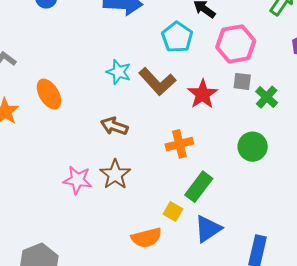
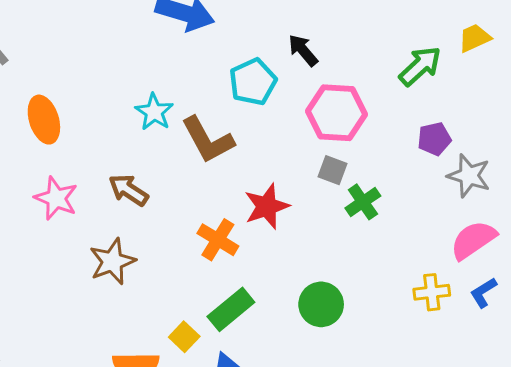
red star: (203, 94) -> (267, 206), moved
orange cross: (179, 144) -> (218, 240), turned 32
green circle: (253, 147) -> (321, 304), moved
pink star: (78, 180) -> (56, 198), moved

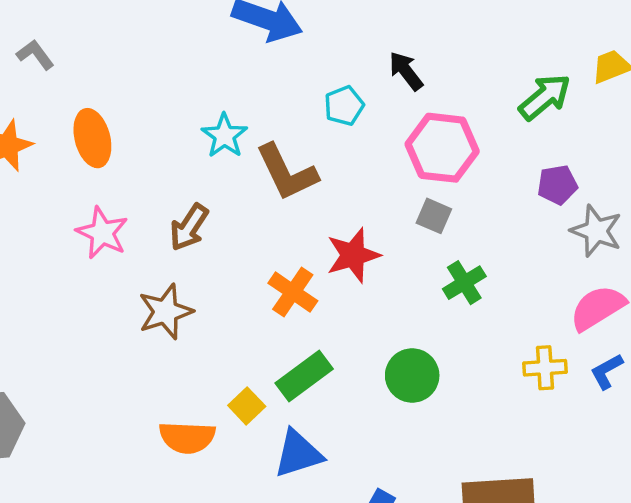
cyan pentagon: (253, 82) -> (344, 106), size x0.7
brown arrow: (128, 190) -> (189, 227), turned -93
green cross: (363, 202) -> (464, 283), moved

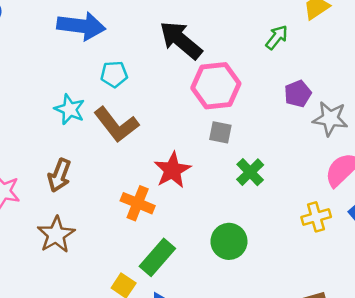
black arrow: (406, 71) -> (181, 40), size x1.6
green arrow: (545, 97) -> (277, 37), size x0.7
cyan pentagon: (344, 106) -> (114, 74), moved, turned 30

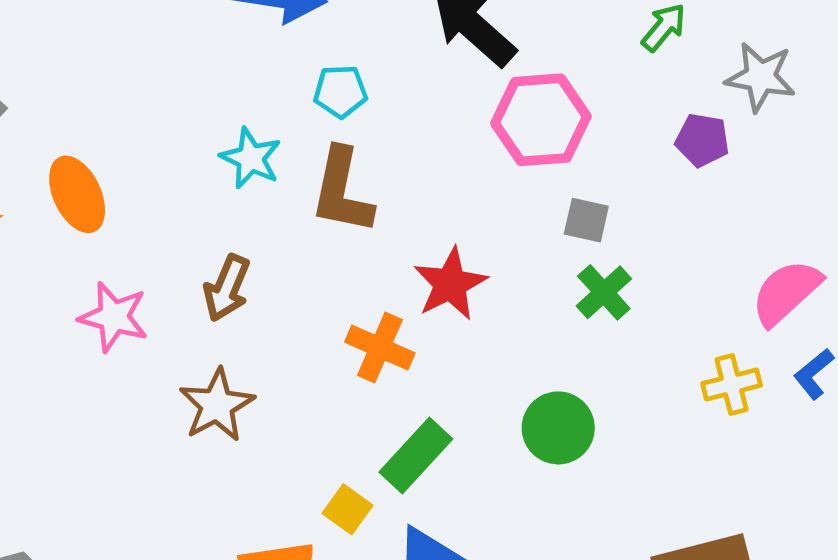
purple pentagon: (298, 94) -> (702, 140), turned 30
gray star: (330, 119) -> (761, 77), moved
brown L-shape: (116, 125) -> (342, 191), turned 48
gray square: (220, 132) -> (586, 220), moved

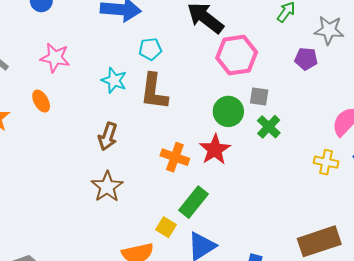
orange ellipse: (77, 194) -> (41, 101), size x0.7
red star: (450, 284) -> (215, 150), moved
pink star: (114, 317) -> (55, 58), moved
yellow cross: (732, 384) -> (326, 162), turned 30
green circle: (558, 428) -> (228, 111), moved

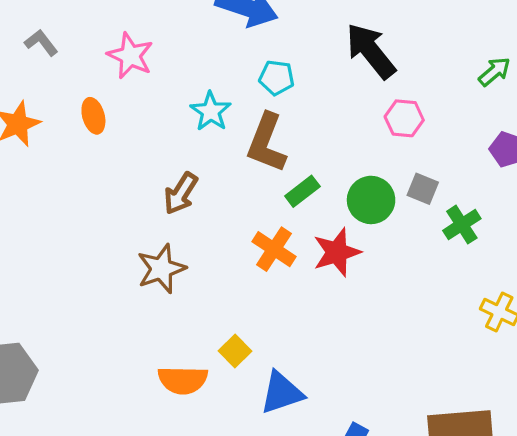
pink hexagon: (237, 55) -> (404, 118), size x0.6
green cross: (269, 127) -> (462, 225), moved
green rectangle: (194, 202) -> (302, 191), moved, size x0.7

